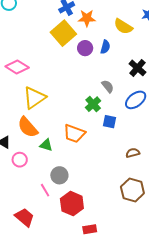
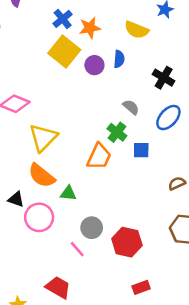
orange trapezoid: (74, 133) -> (99, 157), moved, turned -75
pink circle: (20, 160) -> (39, 217), size x1.5
red hexagon: (72, 204) -> (127, 242), moved

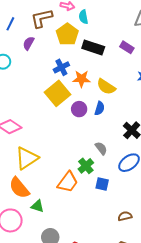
yellow semicircle: (137, 30) -> (106, 87), moved

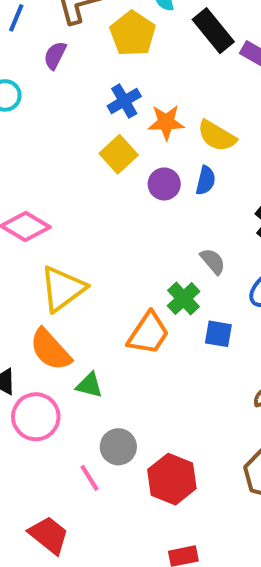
black rectangle: (93, 48) -> (213, 31), moved, turned 35
yellow square: (57, 93) -> (119, 154), size x0.7

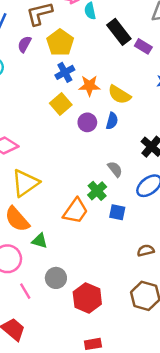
yellow pentagon: (133, 34) -> (60, 43), moved
pink line: (90, 478) -> (25, 291), moved

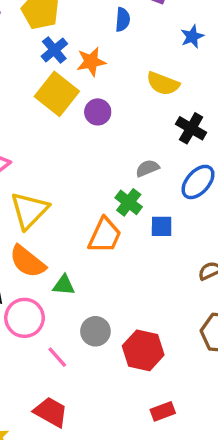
yellow semicircle: (119, 95) -> (163, 84), moved
yellow square: (61, 104) -> (57, 94), size x1.4
blue semicircle: (112, 121) -> (123, 20), moved
gray semicircle: (115, 169) -> (147, 168), turned -63

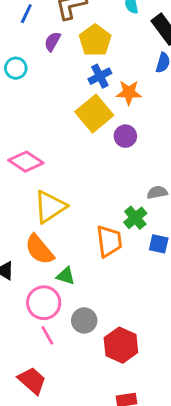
orange trapezoid: (105, 235) -> (109, 241), turned -44
pink circle: (25, 318) -> (44, 303), moved

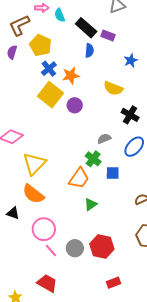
orange trapezoid: (109, 241) -> (79, 178), turned 55
green triangle: (66, 276) -> (91, 204), moved, turned -40
gray circle: (84, 320) -> (75, 248), moved

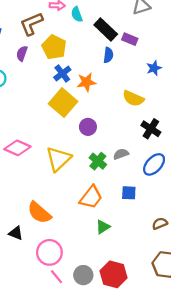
purple circle: (75, 105) -> (88, 127), moved
green cross: (93, 159) -> (98, 161), moved
yellow triangle: (34, 164) -> (58, 159), moved

